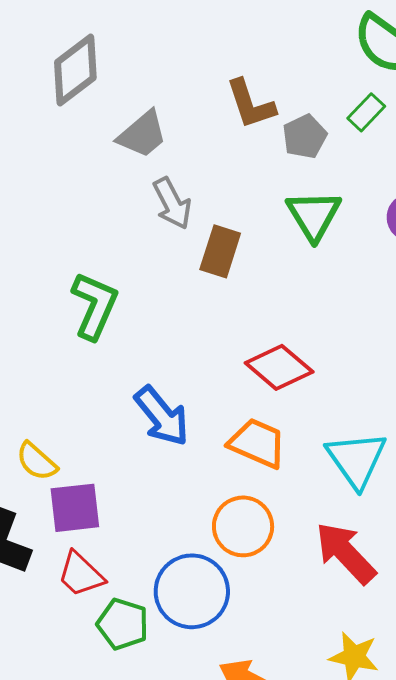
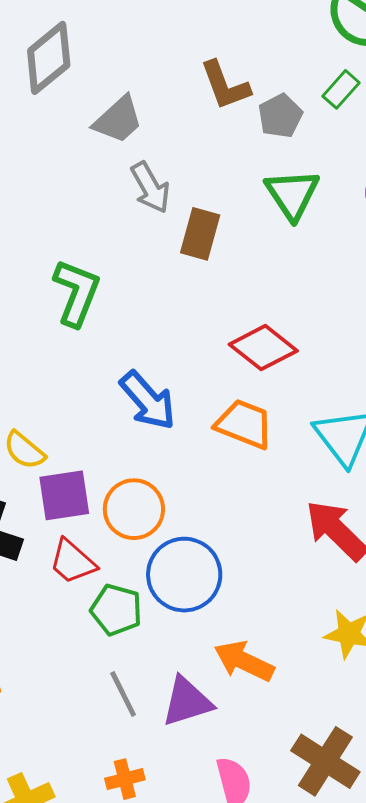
orange circle: (243, 526) -> (134, 509), moved

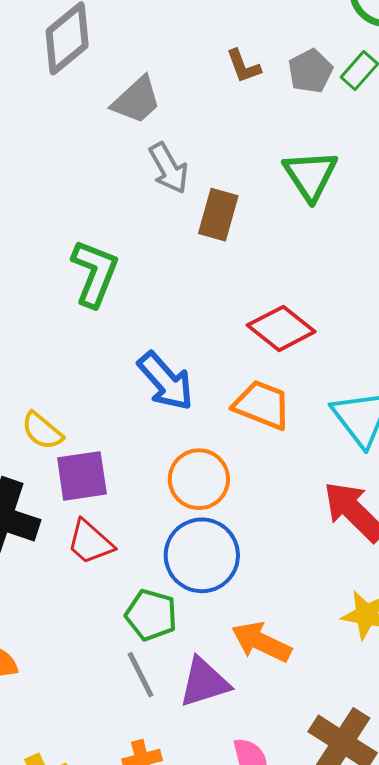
brown L-shape: (225, 85) -> (243, 66), size x0.7
gray pentagon: (280, 116) -> (310, 71), moved
orange circle: (134, 509) -> (199, 479), moved
green pentagon: (116, 610) -> (151, 615), moved

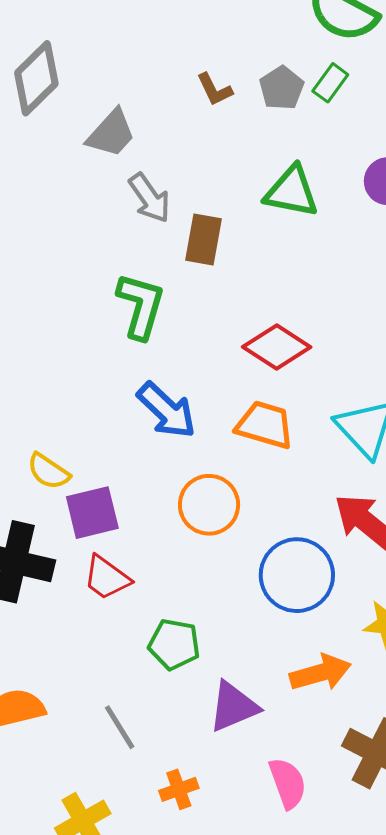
green triangle: (310, 175) -> (291, 192), turned -40
green L-shape: (95, 273) -> (141, 306), moved
blue circle: (202, 555) -> (297, 575), moved
orange arrow: (261, 642) -> (320, 673), moved, turned 144
gray line: (140, 675) -> (120, 727), moved

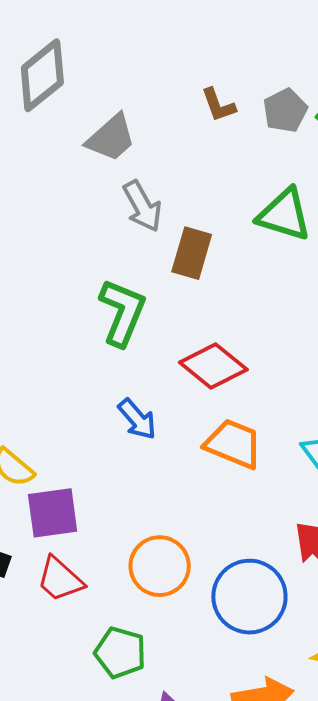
red diamond: (277, 347) -> (213, 366), moved
blue arrow: (167, 410) -> (137, 419), size x0.7
orange circle: (209, 505) -> (160, 566), moved

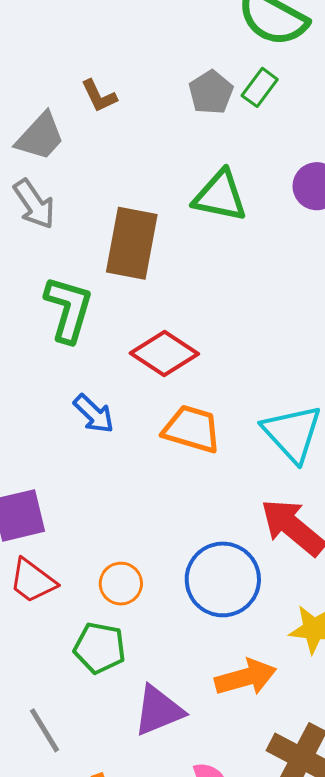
brown L-shape: (218, 105) -> (99, 96), moved
gray arrow: (142, 206) -> (34, 204), moved
brown rectangle: (192, 253) -> (132, 243), size x1.4
orange circle: (160, 566) -> (121, 584), moved, size x0.7

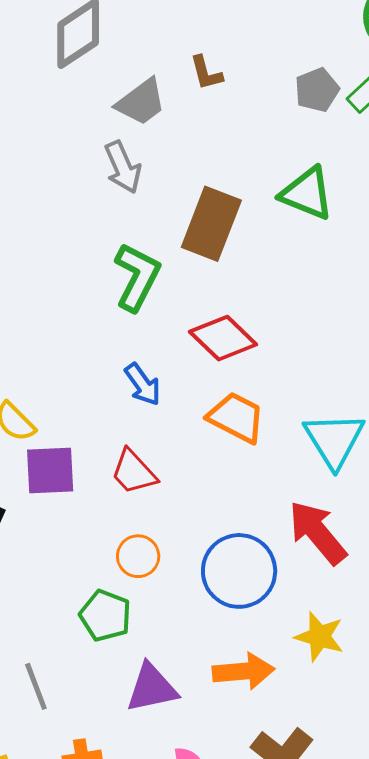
red trapezoid: (33, 581) -> (134, 472), moved

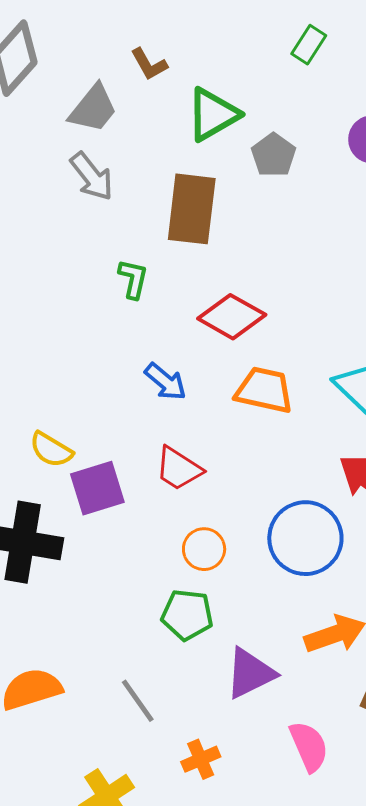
gray pentagon: (317, 90) -> (274, 155), moved
green triangle: (307, 194) -> (213, 114), moved, turned -38
green L-shape: (137, 277) -> (133, 279), size x0.6

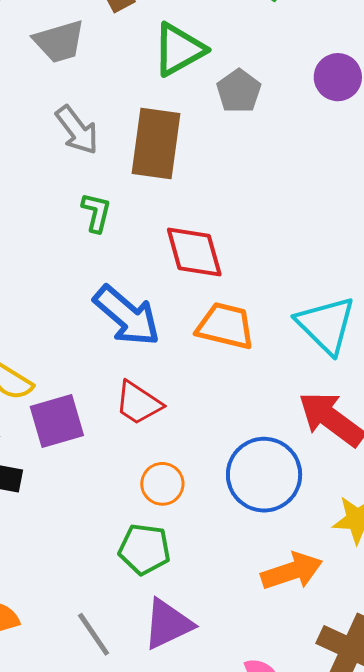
gray trapezoid: (93, 109) -> (59, 41), turned 34
gray arrow: (92, 176) -> (77, 130), moved
red diamond: (232, 317) -> (194, 252), turned 44
blue arrow: (165, 382) -> (127, 316), size x1.6
purple triangle: (250, 673) -> (168, 624), moved

